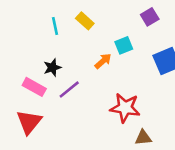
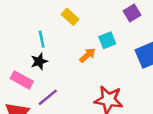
cyan line: (55, 26) -> (42, 39), moved
purple line: (69, 90) -> (48, 97), moved

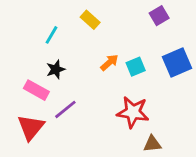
cyan line: (42, 39) -> (52, 35), moved, turned 42
cyan square: (107, 40) -> (136, 67), moved

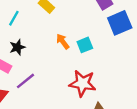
orange arrow: (109, 63) -> (63, 41), turned -84
blue square: (177, 63) -> (120, 23), moved

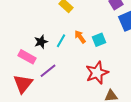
cyan line: (14, 18) -> (61, 41), moved
red star: (83, 83) -> (97, 73), turned -30

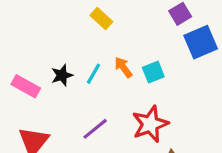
pink rectangle: (27, 57) -> (26, 86), moved
purple line: (48, 71) -> (95, 129), moved

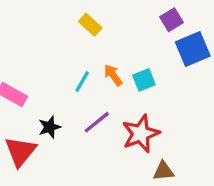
black star: (62, 75) -> (50, 127), moved
purple line: (95, 129) -> (97, 122), moved

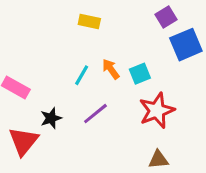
yellow rectangle: (90, 25) -> (89, 22), turned -30
red star: (141, 134) -> (157, 110), moved

